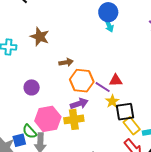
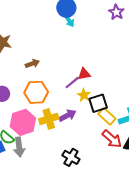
orange hexagon: (82, 81) -> (36, 92), moved
purple line: (103, 87) -> (72, 83), turned -63
purple arrow: (79, 104) -> (67, 115), moved

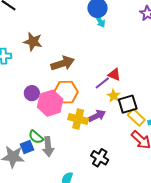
brown arrow: (32, 64) -> (63, 63), size x1.6
red triangle: (84, 74) -> (114, 75), turned 32
yellow cross: (49, 119) -> (78, 119), turned 30
pink hexagon: (23, 122) -> (50, 103), moved

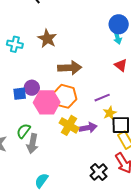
red triangle: (114, 75) -> (121, 65), moved
green semicircle: (36, 137) -> (23, 131), turned 70
blue square: (27, 147) -> (20, 94), moved
black cross: (100, 158) -> (99, 172), moved

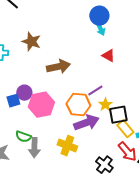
orange hexagon: (65, 96) -> (78, 105), moved
yellow cross: (69, 125) -> (67, 146), moved
purple arrow: (88, 128) -> (86, 123), size x1.4
green semicircle: (23, 131) -> (23, 137), turned -98

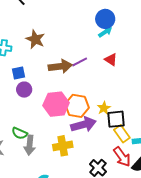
cyan arrow: (100, 29) -> (105, 32), turned -104
purple line: (95, 91) -> (80, 62), moved
blue square: (13, 101) -> (18, 73), moved
pink hexagon: (41, 105) -> (56, 104), moved
yellow cross: (67, 146) -> (63, 146), turned -36

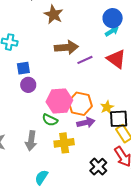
brown star: (35, 39) -> (54, 15), moved
red triangle: (111, 60) -> (116, 59), size x1.5
brown arrow: (60, 66) -> (66, 47), moved
purple arrow: (83, 124) -> (86, 123), size x0.7
green semicircle: (20, 133) -> (50, 120), moved

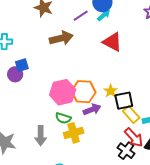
purple line: (85, 60) -> (81, 16), moved
purple circle: (28, 85) -> (15, 74), moved
green semicircle: (50, 120) -> (63, 118), moved
black cross: (98, 167) -> (126, 151), moved

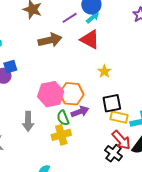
red triangle: (112, 42) -> (90, 40), moved
yellow star: (111, 91) -> (104, 71), moved
yellow rectangle: (131, 114) -> (119, 117), turned -36
green semicircle: (63, 118) -> (63, 118), moved, turned 49
gray arrow: (41, 136) -> (28, 121), moved

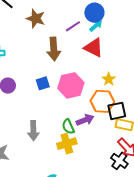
brown arrow: (50, 40) -> (54, 49), turned 100
blue square: (10, 67) -> (43, 83), moved
pink hexagon: (51, 94) -> (71, 85), moved
orange hexagon: (72, 94) -> (102, 101), moved

